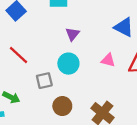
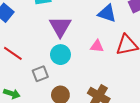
purple triangle: (72, 34) -> (60, 27), size x1.6

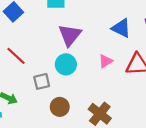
pink triangle: (97, 46) -> (105, 61), turned -48

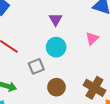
purple triangle: (70, 35) -> (55, 19), size x0.6

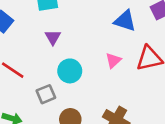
purple triangle: (55, 19) -> (53, 37), moved

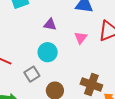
purple triangle: (53, 37) -> (50, 24), moved, turned -40

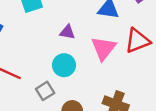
pink triangle: (81, 38) -> (104, 48), size x1.6

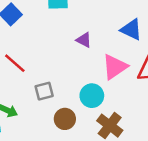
cyan circle: (64, 65) -> (92, 96), moved

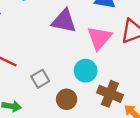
purple triangle: (84, 40) -> (64, 21), size x1.6

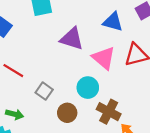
pink triangle: (99, 38) -> (104, 58), turned -35
gray square: (40, 79) -> (44, 91), turned -30

